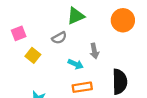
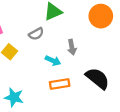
black semicircle: (120, 82) -> (97, 78), turned -50

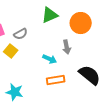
orange circle: (101, 16) -> (81, 23), moved
gray semicircle: (36, 34) -> (21, 34), moved

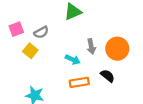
orange circle: (81, 23) -> (117, 49), moved
black semicircle: (90, 75) -> (108, 76), moved, size x0.6

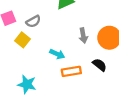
cyan arrow: (73, 60) -> (57, 54), moved

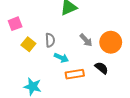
gray semicircle: (33, 21) -> (50, 40), moved, turned -64
gray arrow: (83, 36) -> (86, 40), turned -32

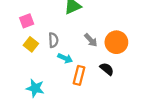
pink square: (15, 24) -> (27, 21), moved
orange rectangle: (75, 74) -> (79, 75), turned -66

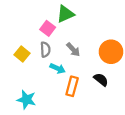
pink square: (27, 21) -> (48, 28), moved, turned -32
gray arrow: (91, 40) -> (73, 50), moved

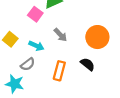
gray semicircle: (45, 50) -> (28, 64), moved, turned 56
cyan arrow: (58, 68) -> (36, 46), moved

